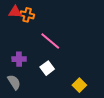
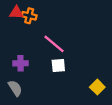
white square: (47, 68) -> (58, 65), moved, turned 32
yellow square: (79, 85) -> (97, 87), moved

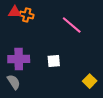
pink line: (54, 44) -> (72, 25), moved
purple cross: (21, 63) -> (19, 59), size x1.5

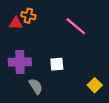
red triangle: (15, 12) -> (16, 23), moved
gray semicircle: (14, 82) -> (36, 86), moved

